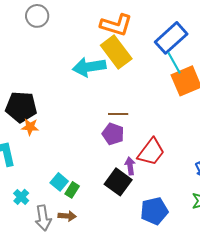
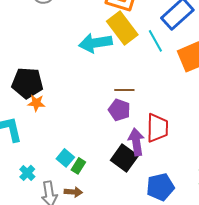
cyan line: (174, 63) -> (155, 41), moved
red trapezoid: (151, 152) -> (157, 128), turned -36
purple arrow: (130, 166) -> (136, 142), size x1.5

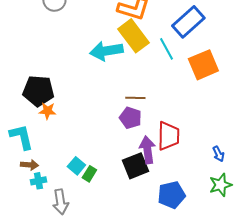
black square: (124, 158) -> (135, 166), turned 32
cyan cross: (27, 173) -> (38, 181), turned 35
brown arrow: (73, 192) -> (29, 165), moved

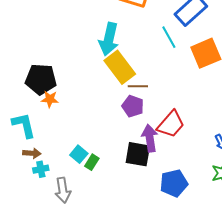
yellow rectangle: (133, 36) -> (120, 67), moved
cyan arrow: (106, 51) -> (109, 39), turned -68
red trapezoid: (168, 136) -> (171, 124), turned 40
black square: (135, 166) -> (138, 154), turned 32

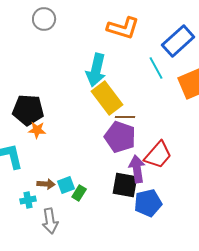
purple pentagon: (133, 106) -> (120, 137), size x1.4
brown arrow: (32, 153) -> (46, 184), moved
cyan square: (79, 154) -> (66, 185), turned 30
blue pentagon: (174, 183) -> (148, 203), moved

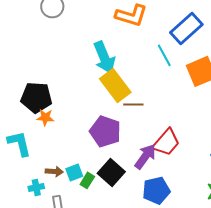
cyan arrow: (96, 70) -> (104, 57), turned -36
purple pentagon: (120, 137) -> (105, 131), moved
purple arrow: (137, 169) -> (145, 156), turned 44
black square: (125, 185) -> (111, 172), moved, turned 32

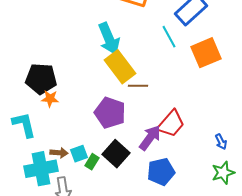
cyan cross: (36, 187) -> (41, 169), size x2.0

